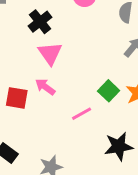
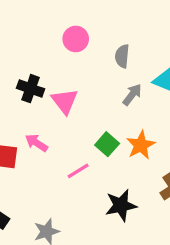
black cross: (40, 22) -> (31, 89), moved, turned -30
pink triangle: (50, 53) -> (65, 101), moved

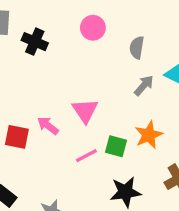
black cross: (31, 89) -> (35, 42), moved
pink triangle: (65, 101) -> (85, 111), moved
green square: (107, 144) -> (116, 146), moved, turned -30

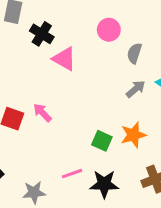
pink circle: (93, 28) -> (109, 30), moved
pink triangle: (85, 111) -> (64, 59), moved, turned -35
pink line: (86, 156) -> (72, 174), moved

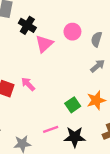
pink circle: (109, 30) -> (72, 32), moved
pink triangle: (64, 59) -> (44, 44), turned 48
green square: (102, 141) -> (73, 105), turned 32

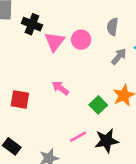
pink circle: (72, 32) -> (81, 40), moved
pink arrow: (28, 84) -> (60, 88), moved

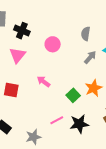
pink circle: (81, 40) -> (53, 44), moved
pink triangle: (55, 42) -> (18, 55), moved

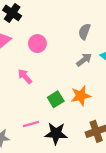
pink circle: (53, 44) -> (37, 44), moved

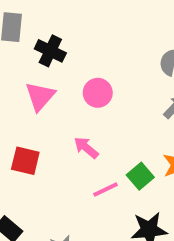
pink line: (31, 124) -> (106, 189), moved

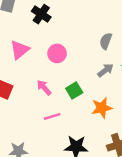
black cross: (50, 51) -> (41, 14), moved
green square: (140, 176) -> (74, 90), moved

